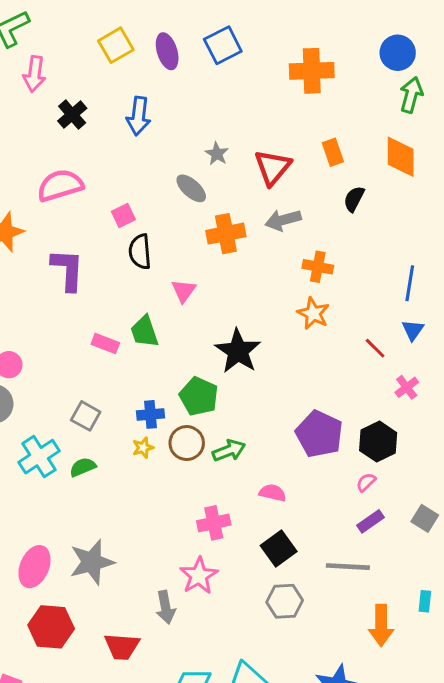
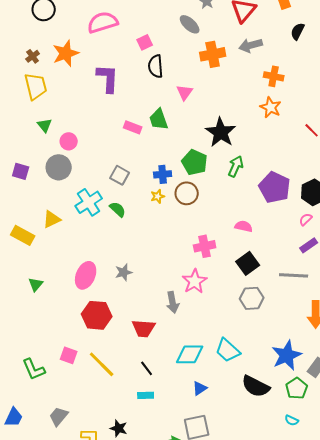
green arrow: (229, 451) -> (236, 166), moved, turned -45
green semicircle: (83, 467) -> (118, 209), turned 66
gray star: (92, 562) -> (124, 272), size x0.6

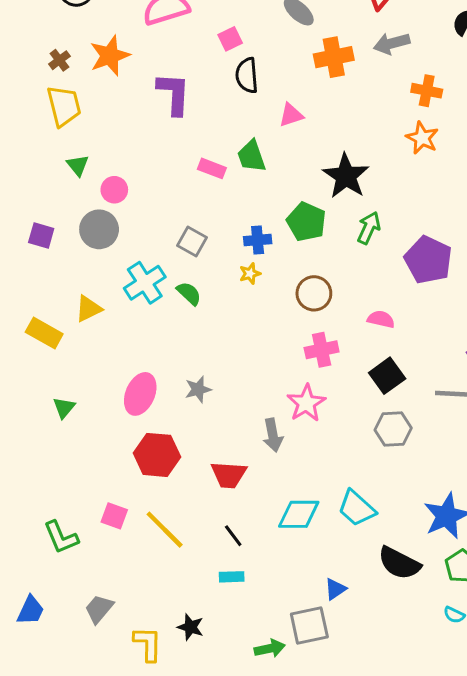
pink triangle: (185, 92) -> (291, 115), turned 36
brown circle: (187, 193) -> (314, 293), moved
blue triangle: (200, 388) -> (335, 589), moved

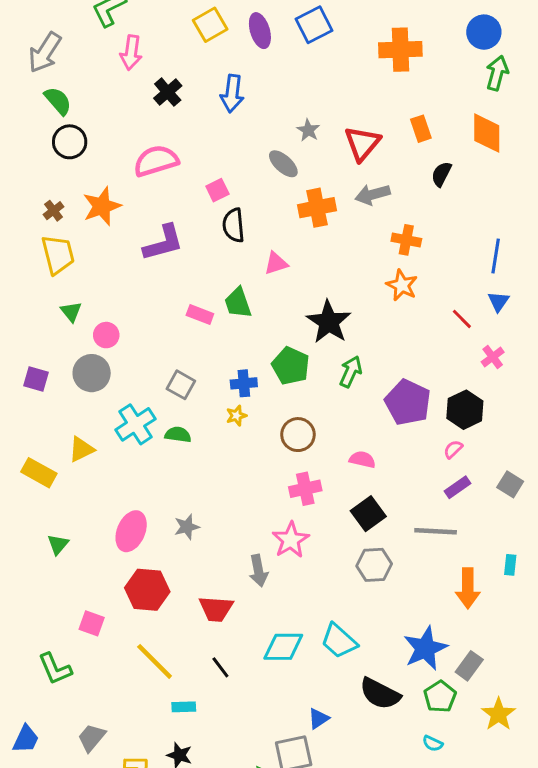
purple L-shape: (174, 94) -> (163, 243), turned 72
green semicircle: (189, 293) -> (178, 435), turned -35
pink square: (114, 516) -> (92, 623), moved
cyan rectangle: (232, 577) -> (184, 707), moved

